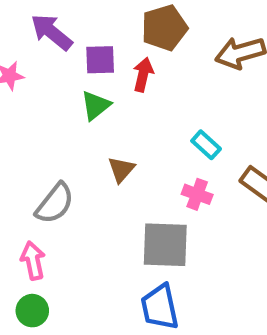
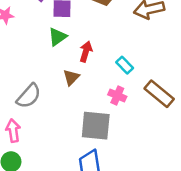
red arrow: (143, 75) -> (86, 52), moved

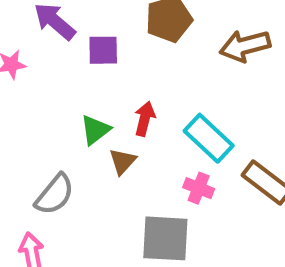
green triangle: (58, 37) -> (95, 130), moved
cyan rectangle: (125, 65) -> (209, 138), size x1.6

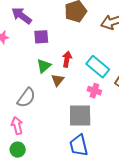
purple square: (103, 50) -> (41, 37), moved

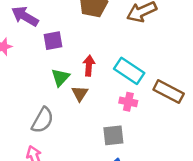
gray square: (80, 115) -> (113, 135), size x0.7

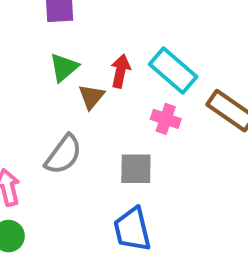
red arrow: (89, 66) -> (120, 71), moved
gray semicircle: (42, 120) -> (63, 155), moved

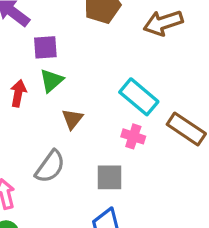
green triangle: (64, 67) -> (51, 81), moved
red arrow: (120, 71) -> (18, 93), moved

